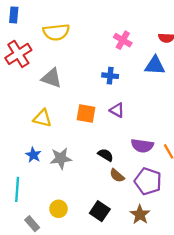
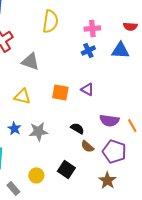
yellow semicircle: (56, 32) -> (50, 21), moved, turned -75
pink cross: (123, 40) -> (92, 28), turned -35
blue cross: (110, 76) -> (88, 50), moved, turned -32
black square: (100, 211) -> (66, 169), moved

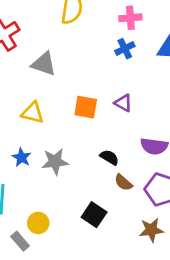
yellow circle: (36, 175) -> (38, 223), moved
brown star: (107, 180) -> (151, 230), turned 30

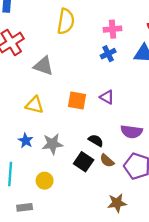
black square: (94, 215) -> (84, 162), moved
yellow circle: (38, 223) -> (45, 181), moved
brown star: (151, 230) -> (117, 203), moved
gray rectangle: (20, 241) -> (25, 207), turned -56

